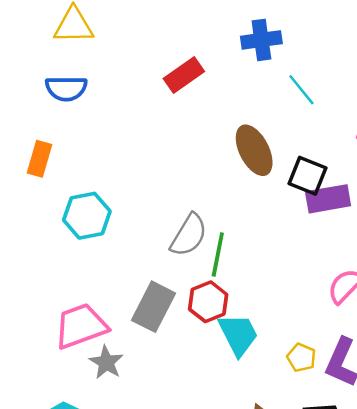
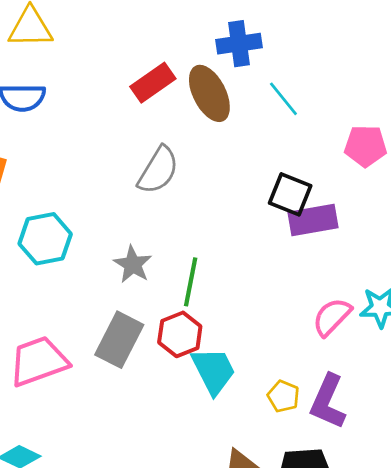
brown ellipse: (254, 150) -> (209, 93), moved
gray semicircle: (189, 235) -> (158, 170), moved
gray star: (106, 362) -> (133, 264), moved

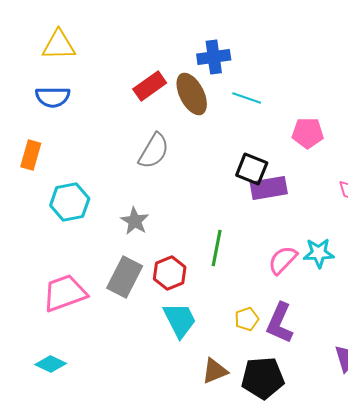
cyan line: (283, 99) -> (247, 98), turned -32
green line: (191, 282) -> (217, 248), moved
cyan trapezoid: (213, 371) -> (180, 320), moved
yellow pentagon: (283, 396) -> (247, 319), turned 30

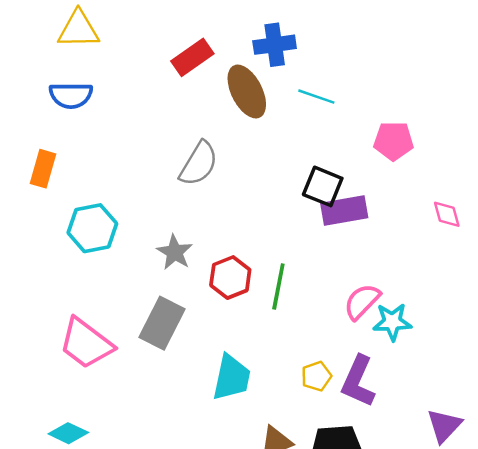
red rectangle: (150, 86) -> (192, 57), moved
cyan star: (319, 253) -> (392, 322), moved
red hexagon: (170, 273) -> (230, 278), moved
pink trapezoid: (65, 293) -> (86, 343), turned -123
cyan trapezoid: (180, 320) -> (232, 378), turned 39

